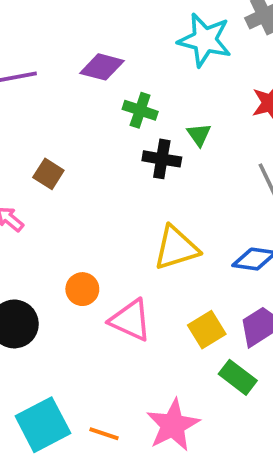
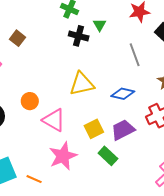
pink star: (173, 425) -> (63, 156), moved

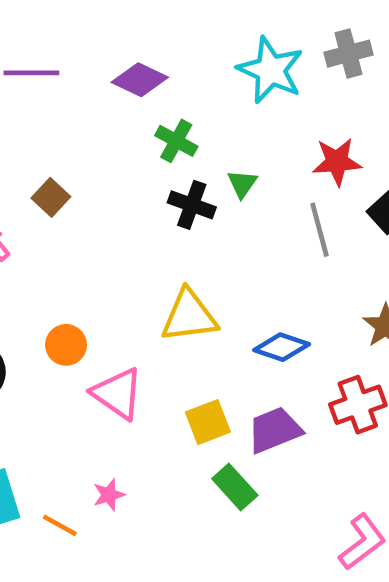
gray line: (135, 55) -> (319, 230), moved
pink star: (63, 156) -> (109, 495), moved, size x0.5

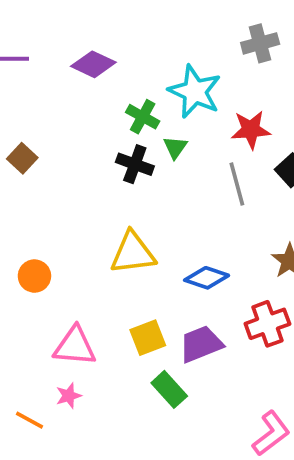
cyan star: (271, 70) -> (195, 92), moved
green cross: (176, 141) -> (143, 117), moved
pink triangle: (118, 393) -> (75, 346), moved, turned -30

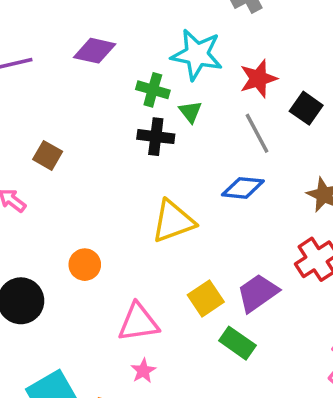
blue diamond: (207, 278) -> (243, 188), moved

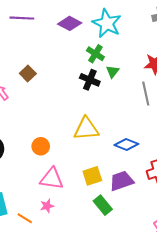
cyan star: (197, 55) -> (107, 23), moved
blue diamond: (243, 188) -> (126, 144), moved
orange circle: (85, 265) -> (41, 146), moved

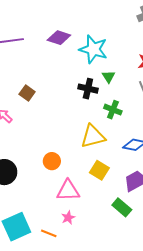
cyan star: (107, 23) -> (93, 49), moved
green cross: (95, 54) -> (113, 110), moved
yellow square: (92, 176) -> (99, 170), moved, turned -30

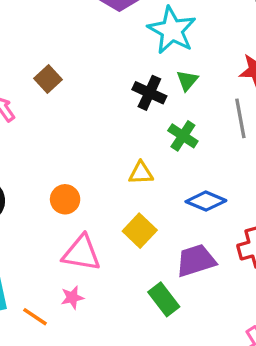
yellow triangle: (93, 136) -> (141, 173), size x0.6

